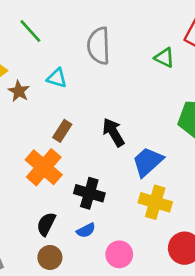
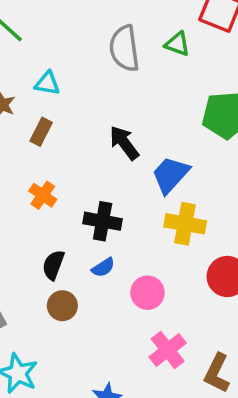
gray semicircle: (99, 46) -> (124, 48), moved
brown rectangle: (62, 131) -> (41, 132), moved
orange cross: (44, 167) -> (43, 195), size x0.6

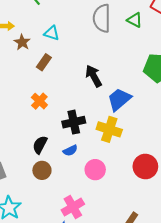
black cross: (103, 221) -> (74, 122), turned -30
yellow cross: (185, 224) -> (109, 129), moved
pink cross: (168, 350) -> (73, 207), moved

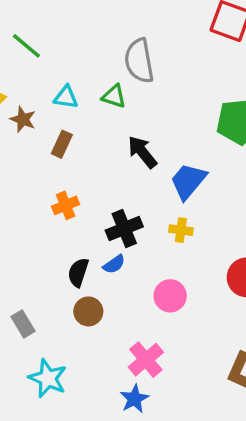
green triangle: (135, 20) -> (114, 96), moved
orange cross: (39, 101) -> (66, 205), turned 35
yellow cross: (109, 129) -> (181, 230), size x0.6
blue semicircle: (70, 150) -> (114, 264), moved

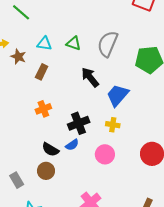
gray semicircle: (139, 61) -> (108, 44), moved, turned 32
black semicircle: (78, 272) -> (50, 149), turned -78
pink circle: (170, 296) -> (105, 154), moved
brown circle: (88, 311) -> (46, 171), moved

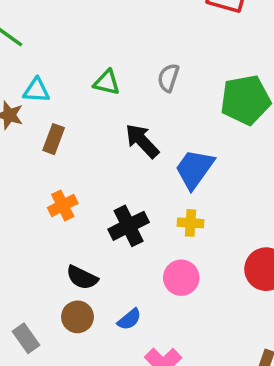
cyan triangle: (44, 44) -> (36, 90), moved
gray semicircle: (108, 44) -> (168, 78), size x0.6
blue semicircle: (72, 145) -> (129, 319), moved

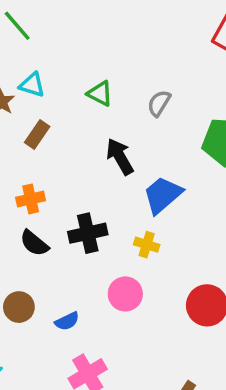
black semicircle: (82, 278) -> (34, 243), moved

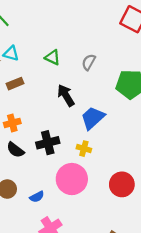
brown rectangle: (37, 134) -> (15, 84), turned 35
pink circle: (125, 294) -> (72, 179), size x1.5

